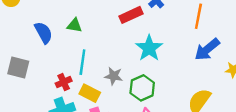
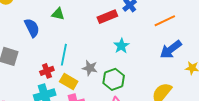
orange line: (198, 16) -> (165, 21), turned 50
green triangle: (74, 25) -> (58, 14), moved
cyan star: (149, 48) -> (121, 46), size x0.7

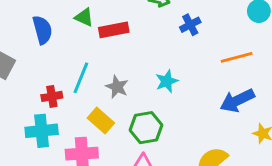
red rectangle: (107, 17) -> (114, 30), moved
gray star: (90, 68) -> (117, 87), moved
yellow rectangle: (69, 81) -> (101, 120), moved

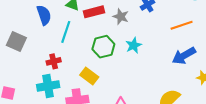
cyan line: (81, 78) -> (66, 32), moved
gray star: (117, 87) -> (121, 17), moved
green hexagon: (146, 128) -> (103, 47), moved

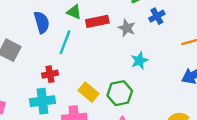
green hexagon: (103, 47) -> (120, 93), moved

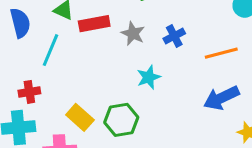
blue cross: (157, 16) -> (174, 36), moved

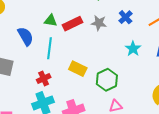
cyan star: (149, 77) -> (133, 49), moved
yellow rectangle: (80, 117) -> (78, 69), moved

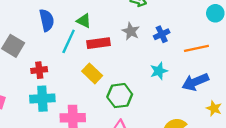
green triangle: (51, 21) -> (84, 21), moved
red rectangle: (73, 24) -> (98, 43), moved
red cross: (44, 78) -> (39, 70), moved

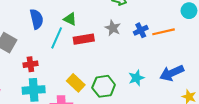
orange line: (196, 48) -> (164, 32), moved
cyan star: (159, 71) -> (136, 78), moved
yellow rectangle: (92, 73) -> (76, 83), moved

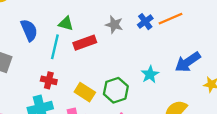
red cross: (30, 64) -> (49, 80), moved, turned 32

